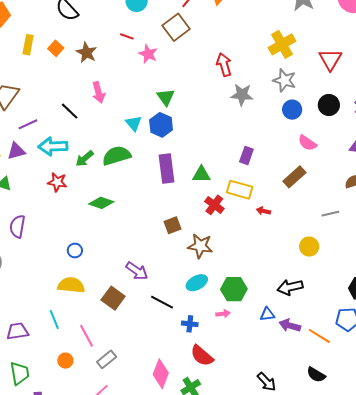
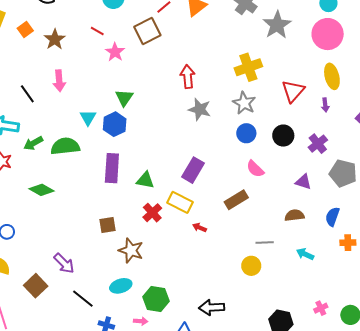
purple rectangle: (246, 156) -> (193, 170), size x1.4
yellow circle: (309, 247) -> (251, 266), moved

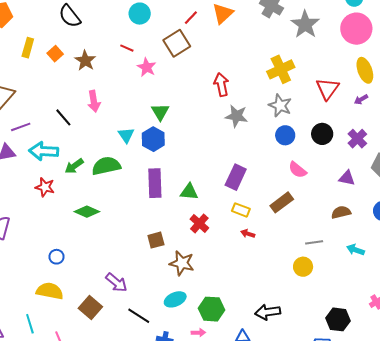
purple arrow: (325, 105) -> (361, 99), turned 72
yellow rectangle: (180, 202) -> (241, 210), moved, size x0.7

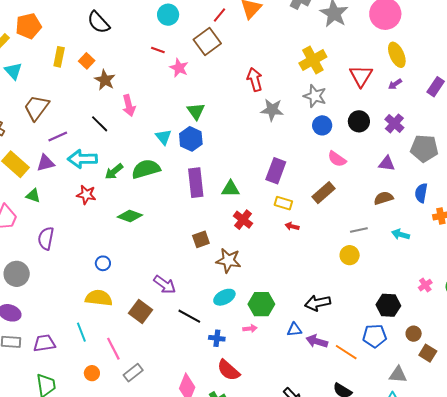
brown star: (85, 61) -> (105, 80), moved

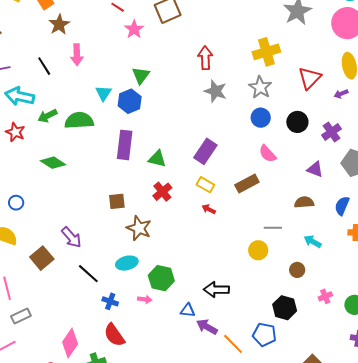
brown circle: (414, 334) -> (297, 270), moved

